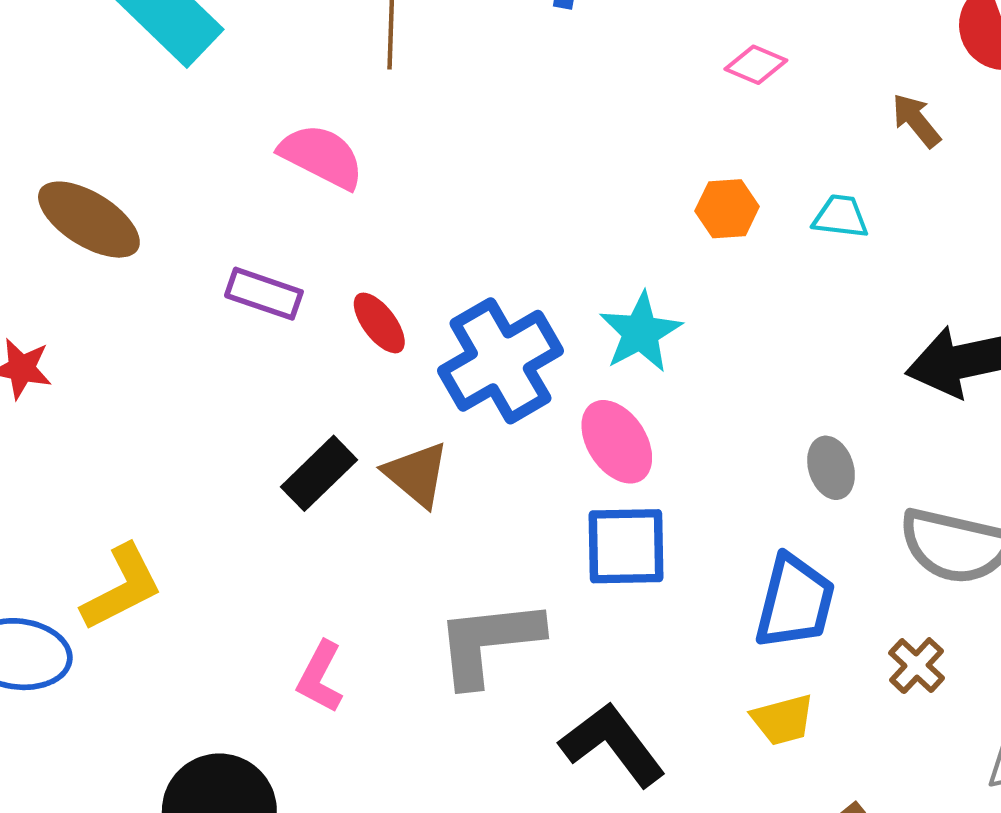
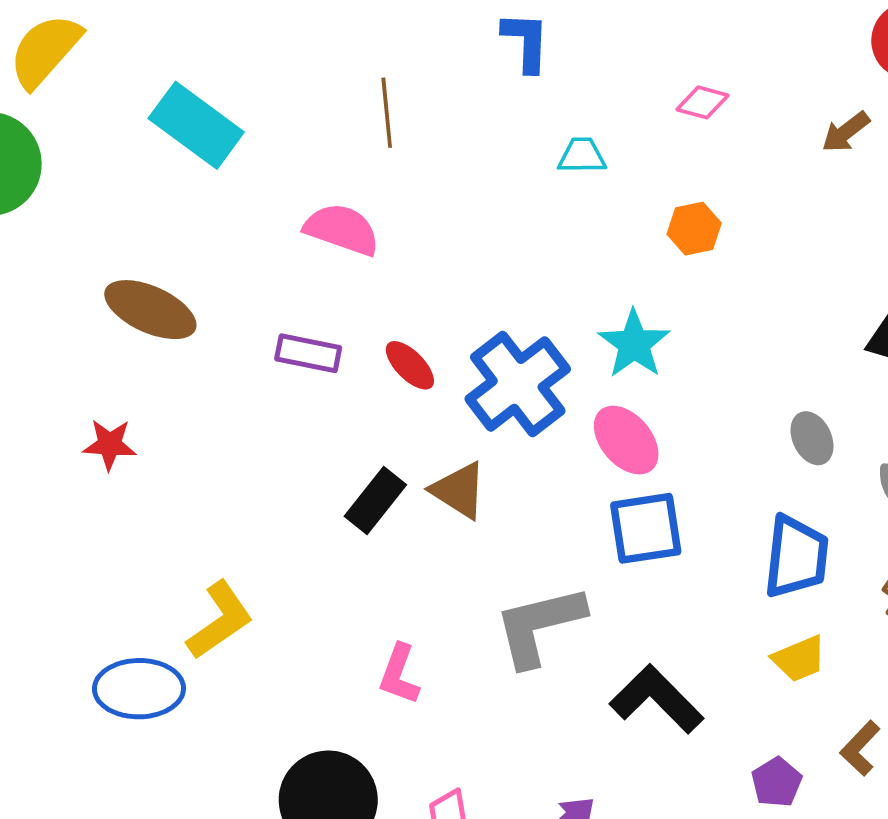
brown arrow: (916, 120) -> (846, 132), turned -81
cyan trapezoid: (841, 217) -> (582, 156), moved

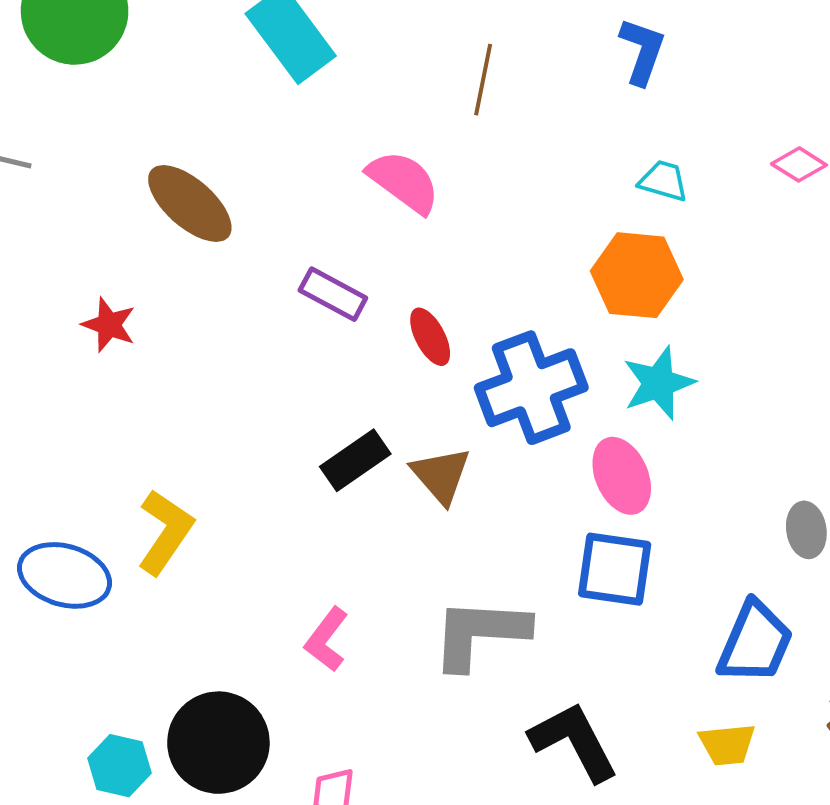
orange hexagon: (694, 229) -> (637, 275), moved, size x1.6
yellow L-shape: (220, 620) -> (165, 532), turned -38

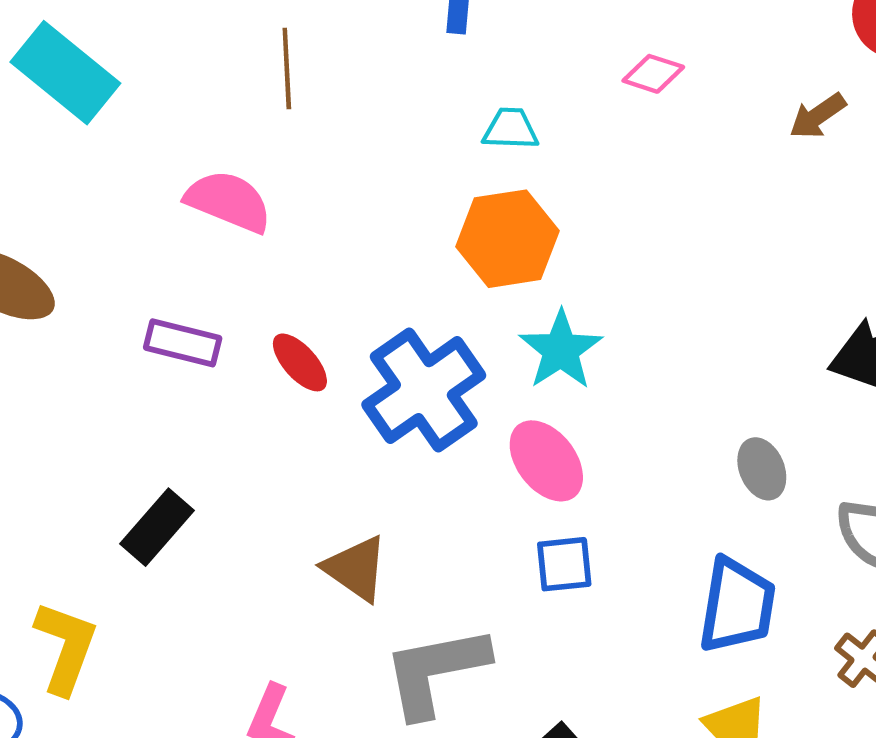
black rectangle: (355, 460) -> (157, 527), moved
brown triangle: (441, 475) -> (356, 568), moved
blue square: (615, 569) -> (564, 564), size x0.7

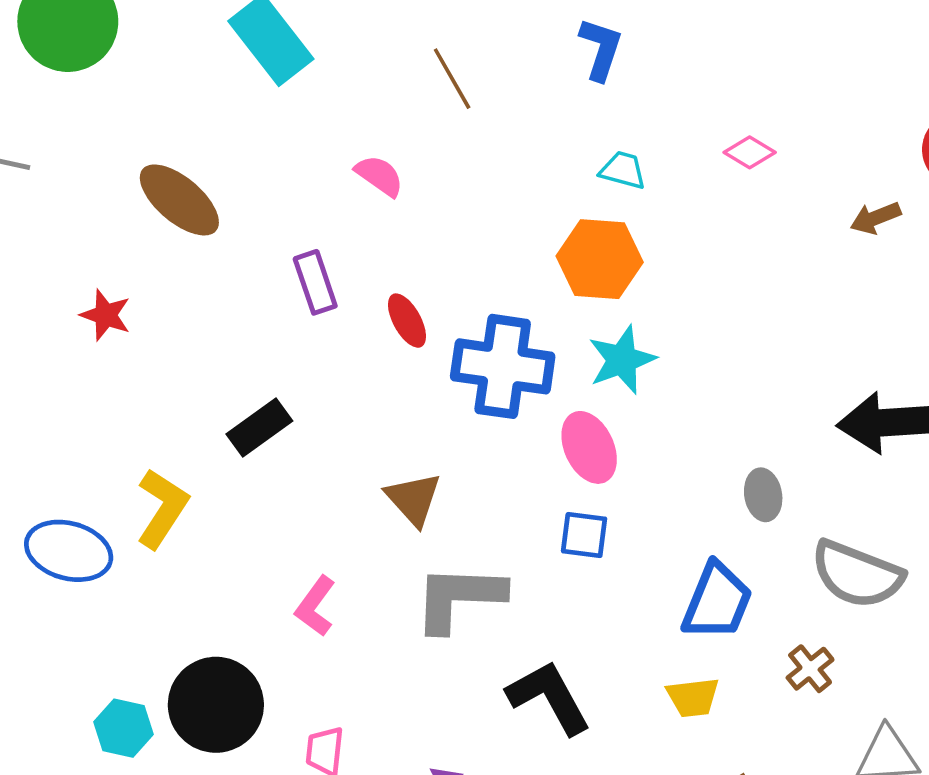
brown line: (287, 68) -> (452, 79), turned -40
pink semicircle: (229, 201) -> (379, 176), size x0.7
purple rectangle: (183, 343) -> (315, 282), turned 44
blue cross: (424, 390) -> (503, 366), turned 30

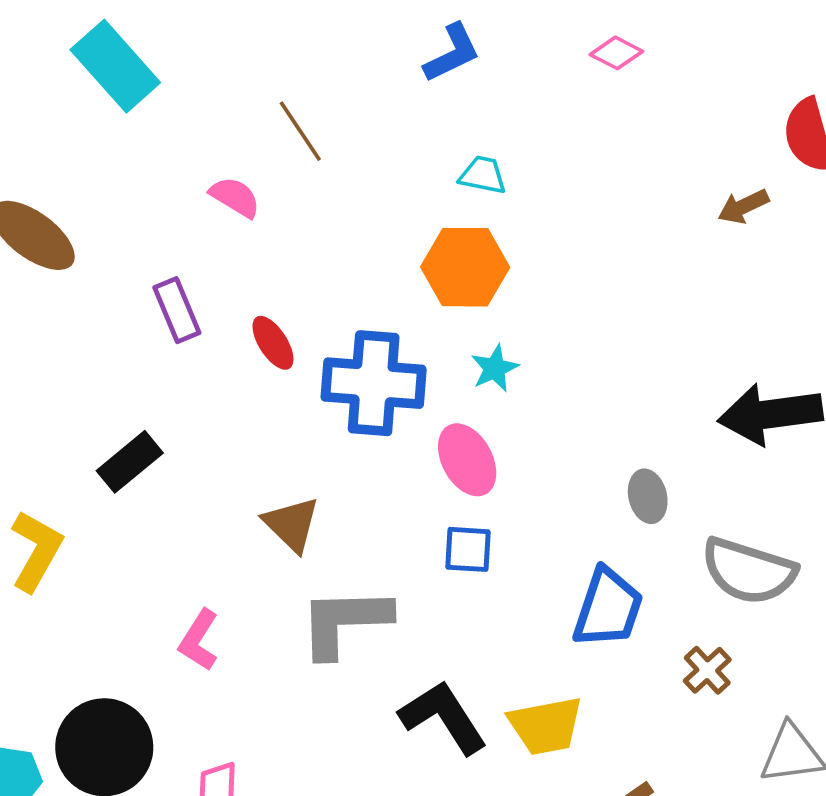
blue L-shape: (601, 49) -> (452, 53), turned 50
brown line: (452, 79) -> (300, 131), moved
pink diamond: (750, 152) -> (616, 53), moved
cyan star: (622, 360) -> (495, 368), size x0.7
yellow trapezoid: (693, 697) -> (546, 726), moved, size x1.4

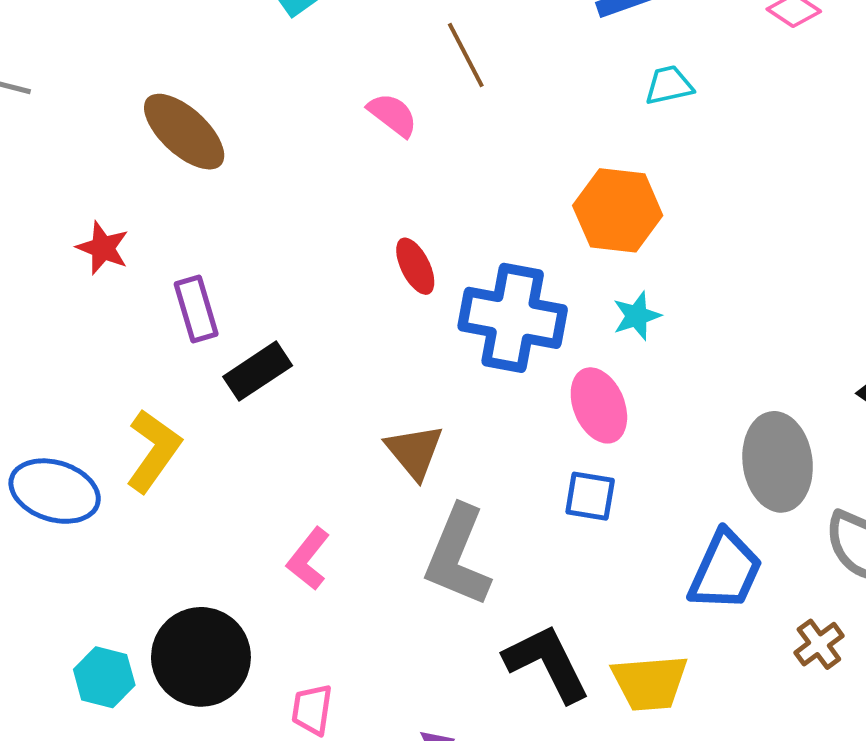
cyan trapezoid: (483, 175) -> (669, 85), moved, turned -30
purple rectangle: (177, 310) -> (196, 309), moved
gray ellipse: (648, 496) -> (778, 462), size x1.8
gray L-shape: (345, 622) -> (458, 556), turned -72

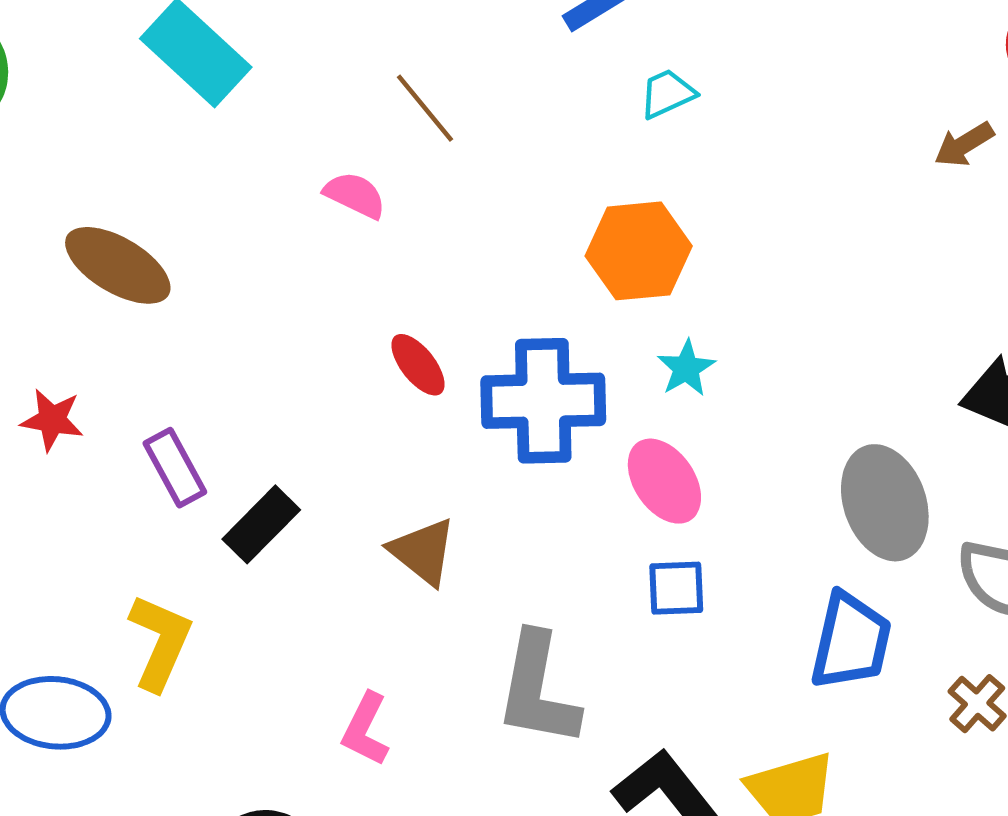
brown triangle: (415, 452) -> (423, 552), moved

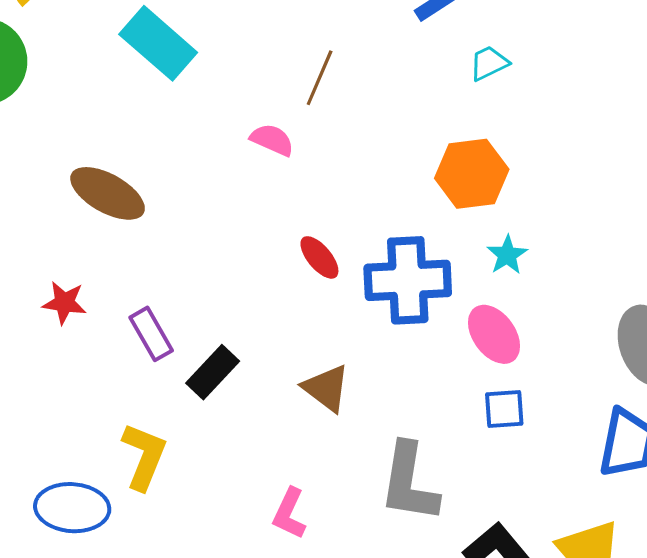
brown line: (425, 108) -> (320, 78), turned 64

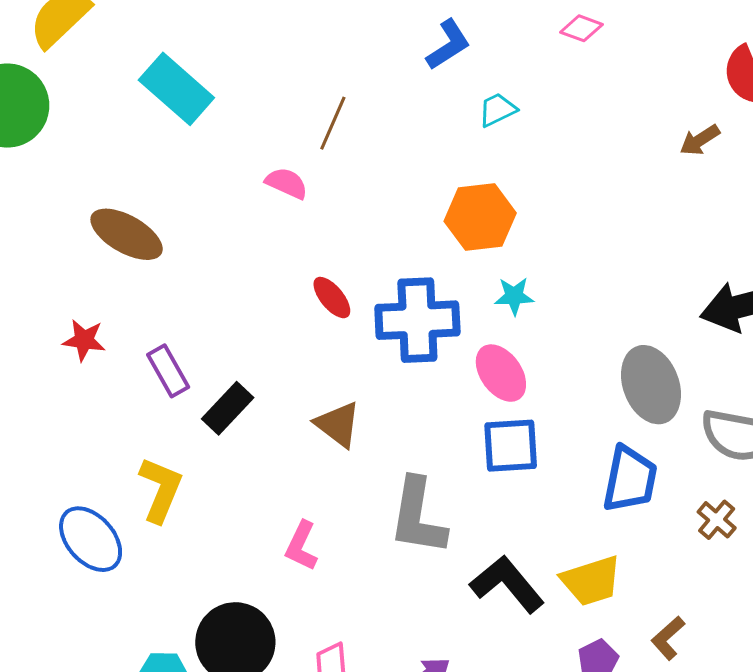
cyan star: (507, 255) -> (514, 296), turned 30
blue square: (504, 409) -> (511, 446), size x1.4
blue ellipse: (72, 508) -> (91, 539), turned 44

